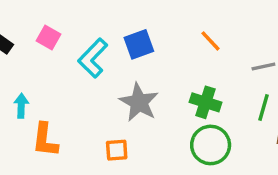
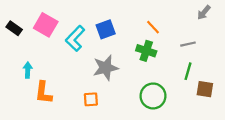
pink square: (48, 38) -> (46, 25), size x1.5
gray star: (139, 102) -> (106, 68), turned 30
green cross: (205, 102) -> (146, 51), moved

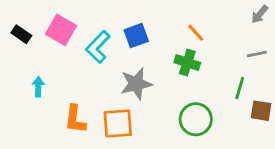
gray line: (188, 44) -> (257, 54), moved
orange L-shape: (43, 93) -> (75, 119), moved
orange square: (91, 99) -> (118, 124), size x1.6

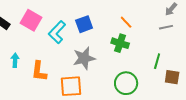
gray line: (257, 54) -> (166, 27), moved
orange L-shape: (75, 119) -> (39, 71), moved

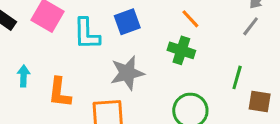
gray line: (166, 27) -> (251, 26), turned -40
cyan L-shape: (57, 32) -> (87, 34), turned -45

